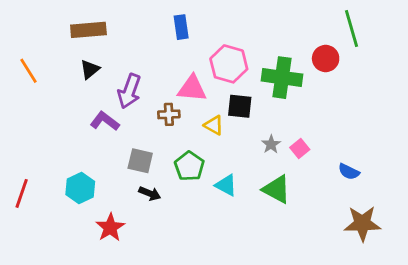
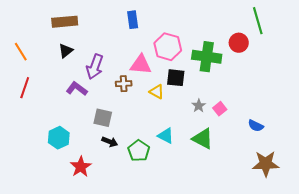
green pentagon: (189, 166) -> (139, 151), moved
red line: (22, 193) -> (25, 88), moved

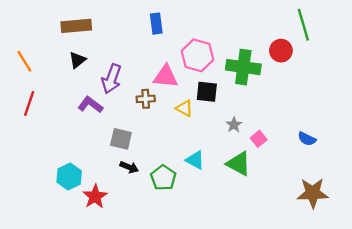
pink square: (220, 109) -> (259, 139), moved
blue semicircle: (256, 126) -> (307, 139), moved
cyan hexagon: (59, 138) -> (69, 177), moved

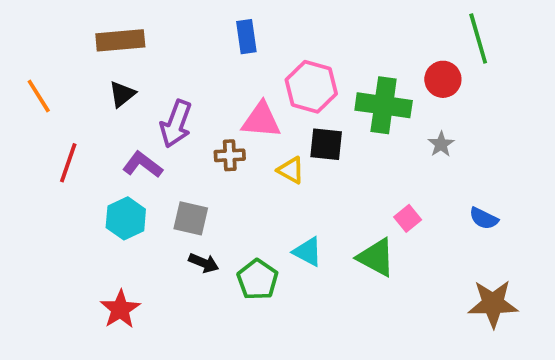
red line: (29, 104) -> (68, 163), moved
gray star: (234, 125) -> (441, 144), moved
cyan hexagon: (69, 177) -> (126, 218), moved
red star: (95, 197) -> (120, 309), moved

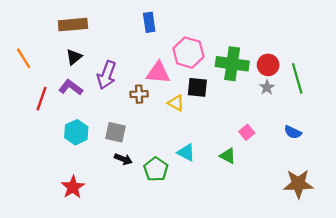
green line: (478, 39) -> (297, 78), moved
red circle: (443, 79) -> (268, 65), moved
purple L-shape: (143, 165) -> (71, 87), moved
green triangle: (376, 257) -> (228, 156), size x0.7

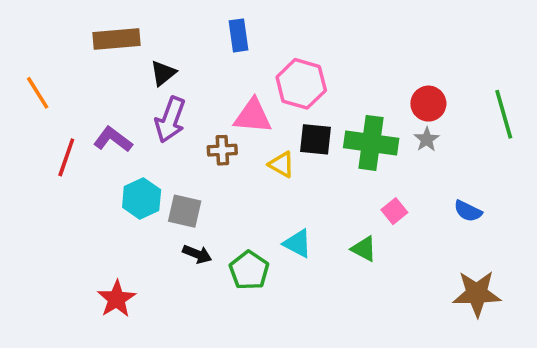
black triangle: (74, 57) -> (163, 73), moved
green cross: (232, 64) -> (371, 143), moved
green line: (297, 78) -> (504, 114), moved
cyan hexagon: (76, 132) -> (142, 199), moved

